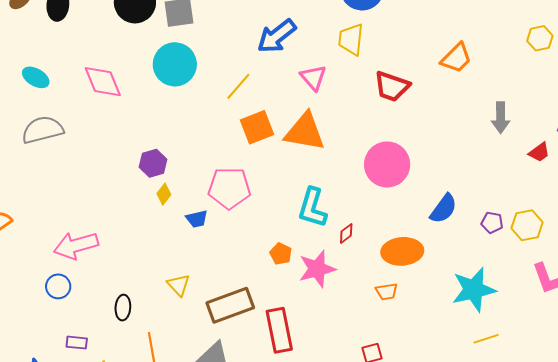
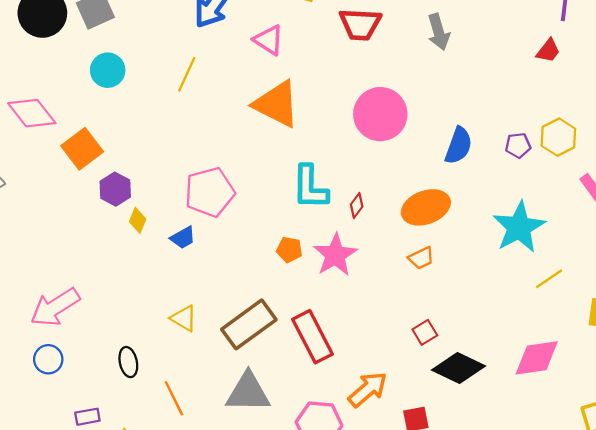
cyan circle: (175, 64) -> (108, 70), size x0.7
gray arrow: (501, 118) -> (439, 32), moved
orange square: (257, 127) -> (82, 149), moved
orange triangle: (305, 132) -> (277, 104), turned 33

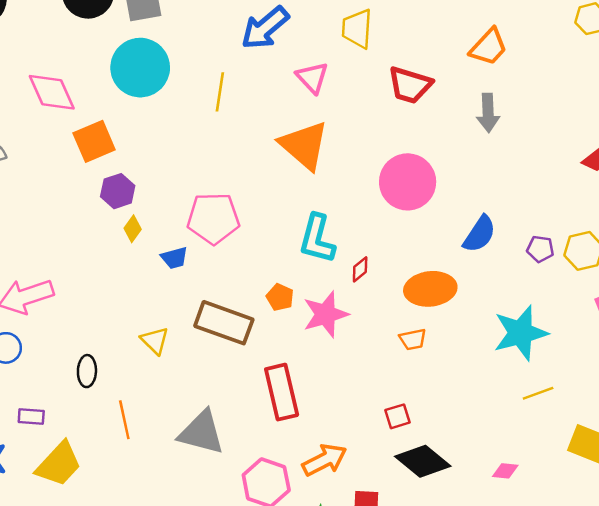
cyan circle: (108, 70) -> (140, 68), size x1.6
yellow line: (187, 74) -> (220, 92), turned -30
brown rectangle: (249, 324) -> (224, 323), moved, turned 42
pink diamond: (537, 358) -> (505, 471), size x0.5

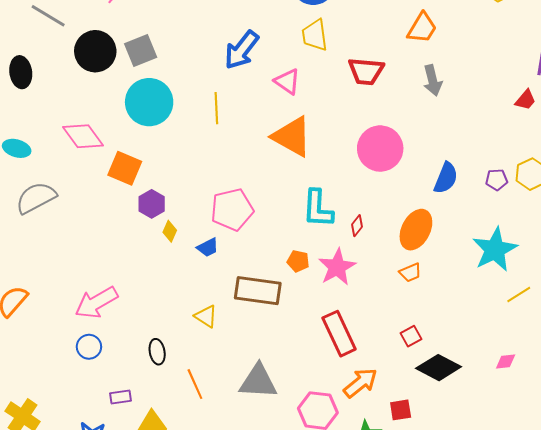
orange square: (94, 141) -> (125, 168), turned -32
orange ellipse: (430, 289) -> (416, 230), turned -45
red rectangle: (282, 392) -> (339, 334), moved

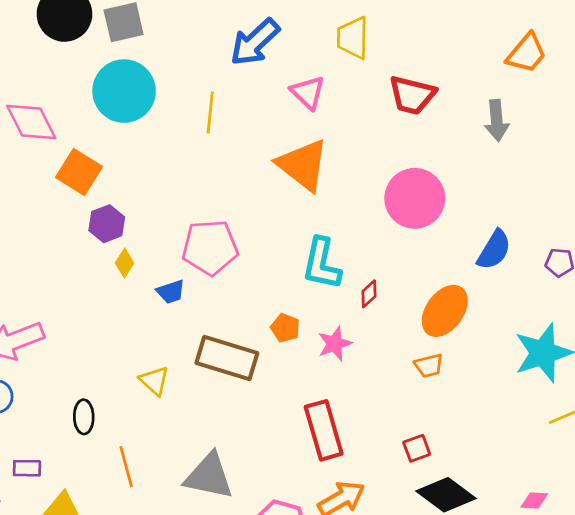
orange trapezoid: (422, 28) -> (527, 53), moved
pink star: (337, 267) -> (335, 344), size x0.7

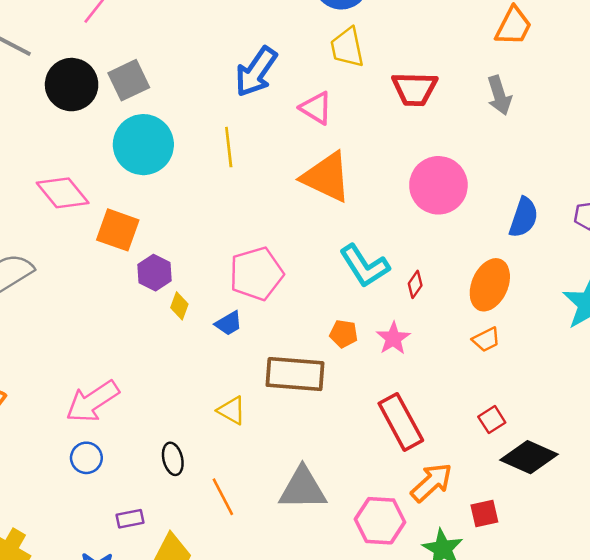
cyan L-shape: (322, 264) -> (364, 266), turned -32

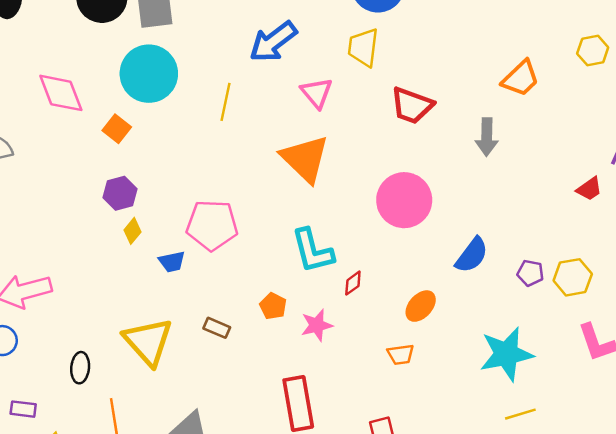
orange square: (118, 230) -> (117, 129), moved, size x0.7
orange ellipse: (490, 285) -> (421, 306), size x0.7
brown rectangle: (295, 374) -> (217, 328), size x0.5
yellow triangle: (232, 410) -> (148, 342), size x1.8

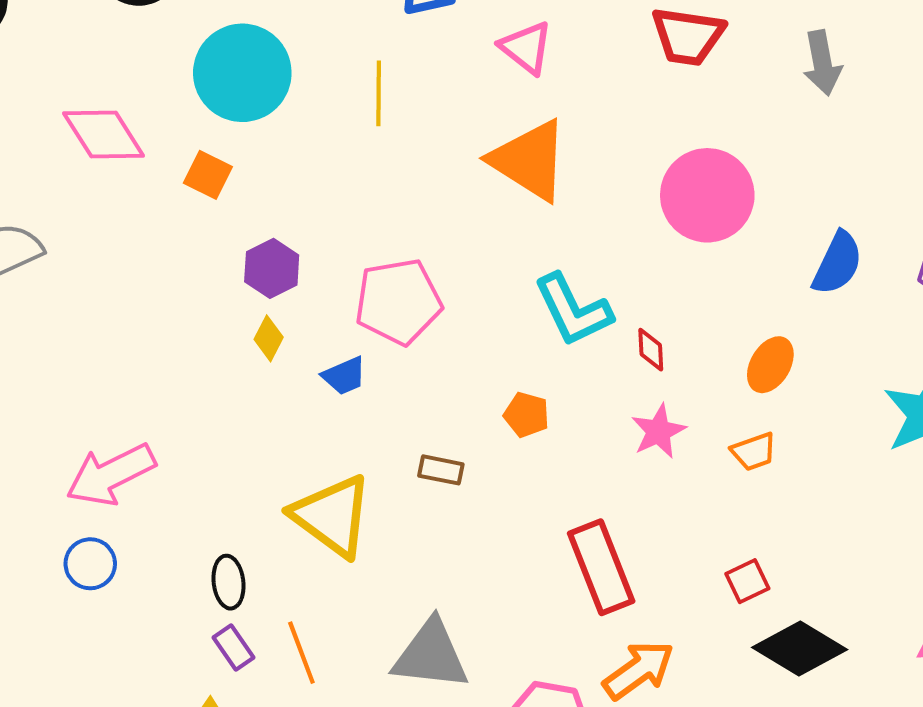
purple hexagon: (120, 193) -> (272, 268), moved
red diamond: (353, 283) -> (651, 350), turned -45
pink star: (317, 325) -> (659, 431), moved
purple rectangle: (23, 409) -> (234, 648), moved, turned 60

